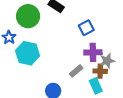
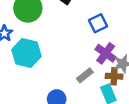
purple cross: (93, 52) -> (106, 53), turned 36

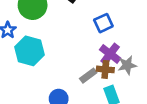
brown cross: (114, 76) -> (105, 69), moved

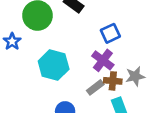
cyan hexagon: (30, 51) -> (54, 65), moved
purple cross: (110, 54) -> (103, 60), moved

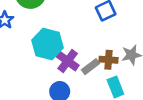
purple cross: (103, 60) -> (68, 61), moved

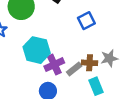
purple cross: (68, 61) -> (54, 65), turned 30

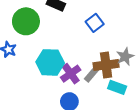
brown cross: (90, 63) -> (106, 65), size x1.5
cyan rectangle: (96, 86) -> (117, 87), turned -36

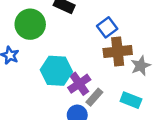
brown cross: (106, 65) -> (118, 52), moved
gray rectangle: (92, 74) -> (94, 97), moved

